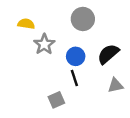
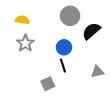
gray star: (44, 44) -> (25, 43), moved
black semicircle: (108, 54) -> (91, 31), moved

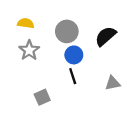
gray circle: (70, 16) -> (67, 31), moved
gray square: (48, 84) -> (42, 97), moved

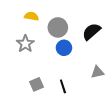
yellow semicircle: (26, 23) -> (31, 16), moved
black line: (73, 76) -> (63, 86), moved

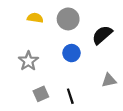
gray circle: (58, 27) -> (68, 19), moved
gray star: (25, 44) -> (28, 61), moved

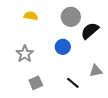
gray circle: (68, 19) -> (71, 17), moved
black line: (70, 96) -> (73, 83), moved, turned -32

